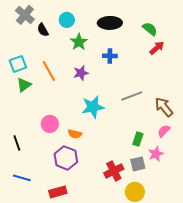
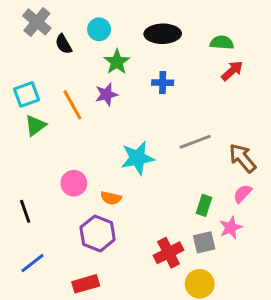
green semicircle: (150, 29) -> (222, 43), turned -35
purple star: (81, 73) -> (106, 94), moved
blue line: (22, 178) -> (32, 263), turned -54

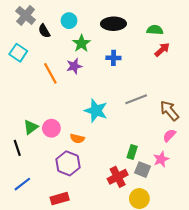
cyan square: (27, 94) -> (18, 53), moved, turned -36
green triangle: (35, 125) -> (31, 127), moved
cyan star: (137, 158) -> (96, 111), turned 30
green rectangle: (204, 205) -> (132, 152), moved
gray square: (204, 242) -> (142, 170), turned 35

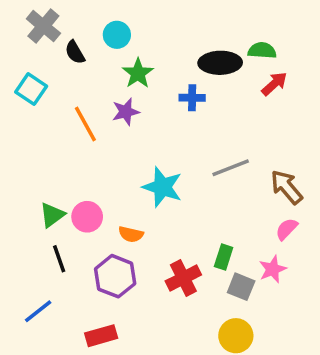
black ellipse: (113, 24) -> (220, 63), moved
black line: (17, 148) -> (59, 259), moved
red cross: (118, 177) -> (183, 278), moved

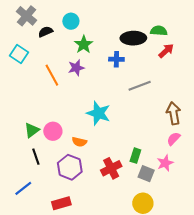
black semicircle: (75, 52) -> (46, 32), turned 96
gray line: (231, 168) -> (140, 86), moved
brown arrow: (287, 187) -> (174, 113), turned 30

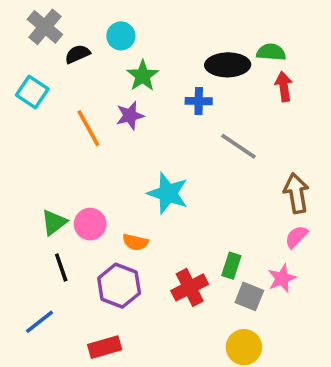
red arrow: (166, 51) -> (284, 87), turned -56
gray line: (140, 86) -> (239, 146), turned 55

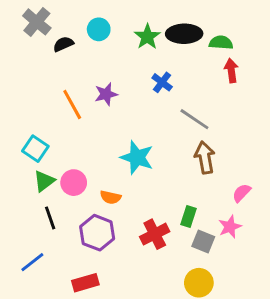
black ellipse: (228, 65) -> (184, 34), moved
green star: (143, 76) -> (147, 37), moved
cyan square: (32, 92) -> (35, 149), moved
blue cross: (199, 101) -> (162, 82), turned 36
brown arrow: (296, 193) -> (205, 157), moved

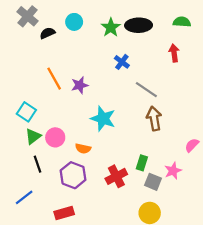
green semicircle: (221, 43) -> (182, 22), moved
purple star: (106, 94) -> (80, 85), moved
pink semicircle: (242, 193) -> (192, 145), moved

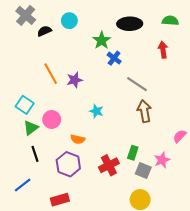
green star: (111, 27) -> (102, 40), moved
cyan star: (103, 119) -> (96, 111), size x0.6
pink circle: (55, 137) -> (52, 119), moved

